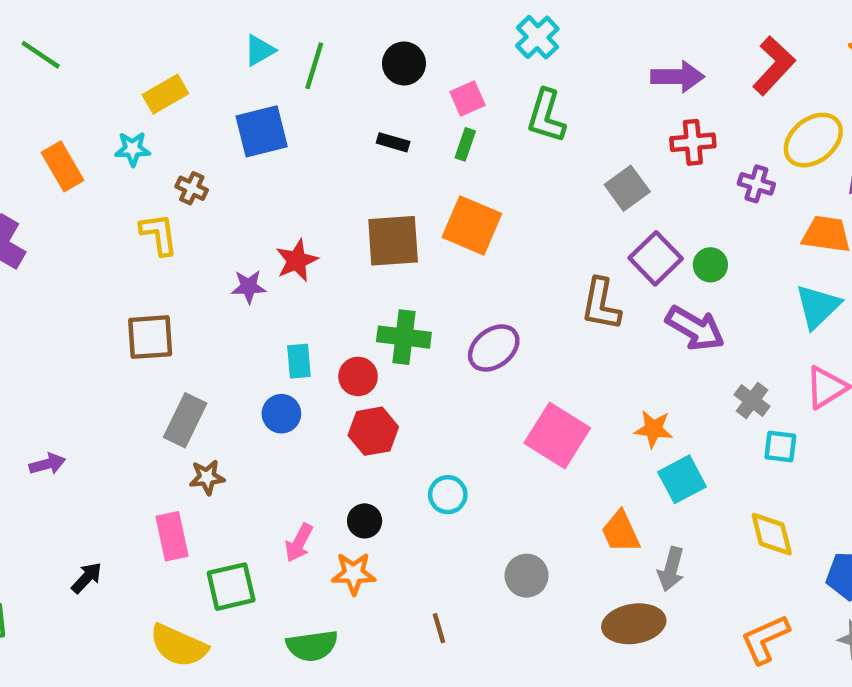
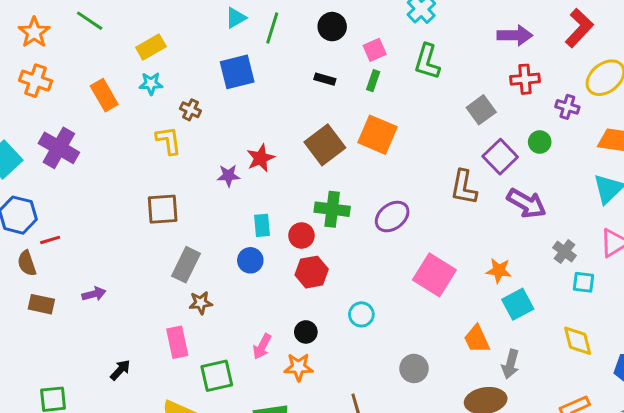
yellow rectangle: (165, 94) -> (151, 47), moved
brown square: (393, 241) -> (325, 145), turned -33
green circle: (710, 265) -> (540, 142), moved

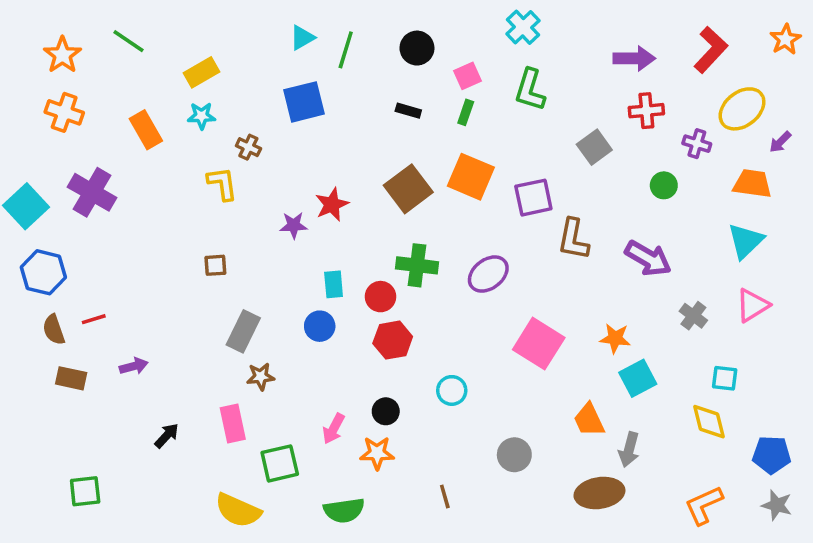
purple square: (500, 157) -> (533, 198), moved, turned 32
brown square: (163, 209) -> (215, 265), size x0.6
red line: (50, 240) -> (94, 319), moved
cyan square: (584, 282) -> (725, 378), moved
black arrow: (120, 370) -> (167, 436), moved

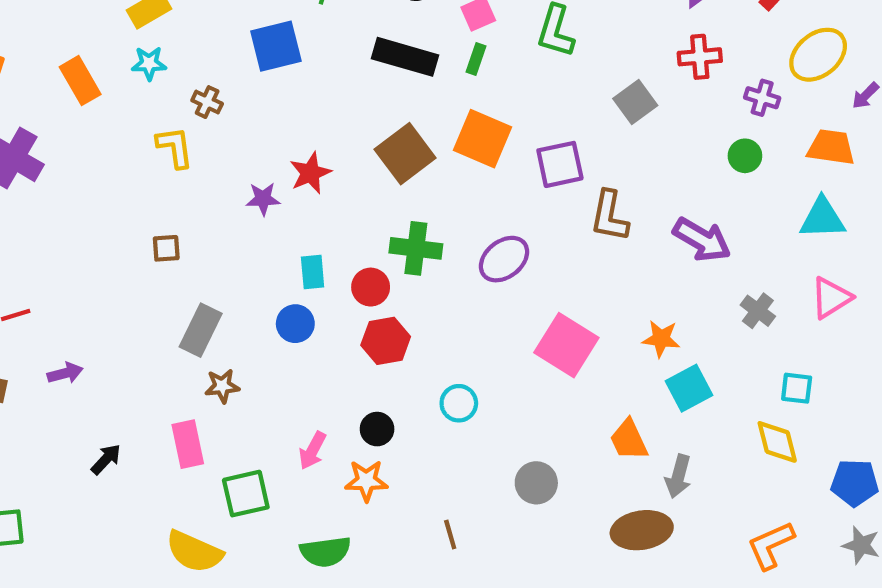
black rectangle: (408, 111) -> (405, 57), size x2.0
green circle: (664, 185) -> (745, 156), moved
cyan triangle: (745, 241) -> (822, 218), turned 42

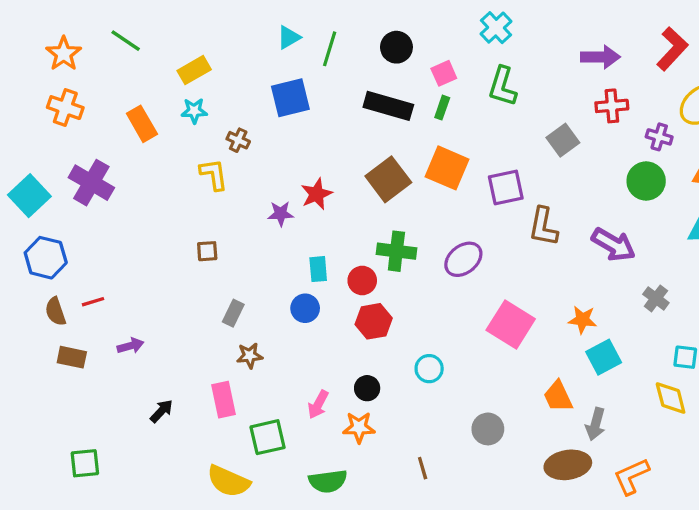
green circle: (745, 156) -> (646, 181), size x1.5
gray rectangle: (201, 330) -> (233, 313), size x0.7
orange L-shape: (771, 545) -> (631, 476), moved

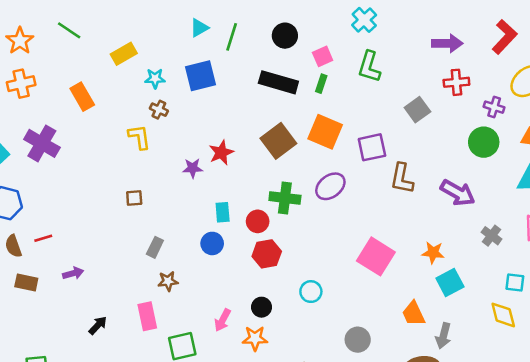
orange cross: (65, 108) -> (21, 84), turned -32
cyan star: (194, 111) -> (155, 78), moved
purple ellipse: (463, 259) -> (330, 186), moved

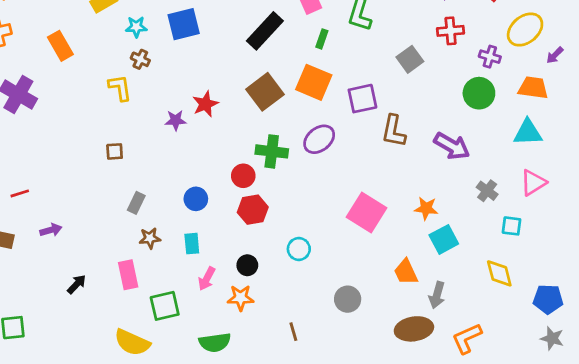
black rectangle: (278, 82) -> (265, 31), turned -63
green rectangle: (321, 84) -> (322, 39), moved
cyan rectangle: (223, 212) -> (192, 244), moved
cyan square: (515, 282) -> (511, 226), moved

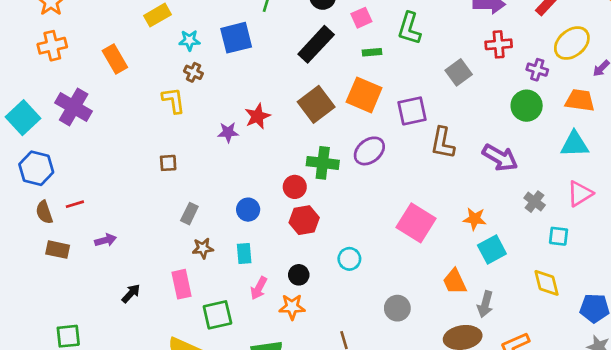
green rectangle: (322, 39) -> (372, 52), turned 66

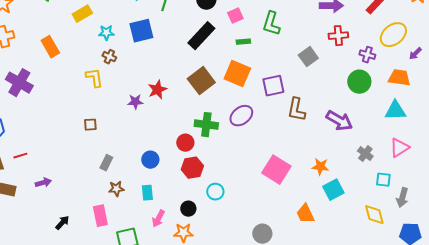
cyan circle: (349, 259) -> (215, 192), moved
gray arrow: (485, 304) -> (402, 198), moved

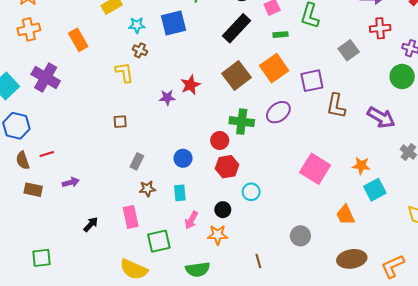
orange square: (237, 74) -> (274, 68), turned 32

